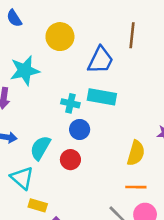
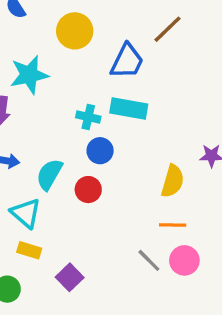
brown line: (132, 35) -> (168, 29), turned 40
yellow rectangle: (38, 205) -> (29, 250), moved

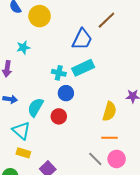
yellow circle: (75, 31) -> (40, 16), moved
cyan star: (29, 75) -> (23, 47), size x0.6
cyan rectangle: (129, 109) -> (83, 68), turned -35

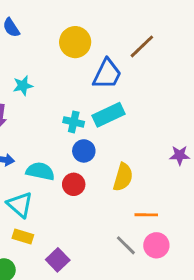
yellow circle: (40, 16) -> (75, 42), moved
cyan semicircle: (35, 107) -> (40, 171), turned 72
yellow semicircle: (109, 111) -> (123, 177), moved

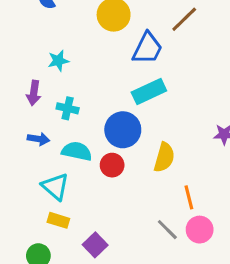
cyan cross: (74, 122) -> (68, 108), moved
blue circle: (84, 151) -> (123, 130), size x1.5
orange line: (146, 215) -> (189, 197), turned 75

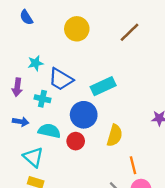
blue trapezoid: (147, 48) -> (61, 79), moved, turned 95

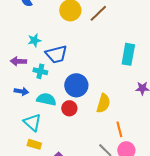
brown line: (129, 32) -> (98, 13), moved
blue trapezoid: (61, 79) -> (56, 54), turned -45
cyan rectangle: (103, 86) -> (128, 54), moved, turned -55
purple arrow: (17, 87) -> (18, 61), turned 84

